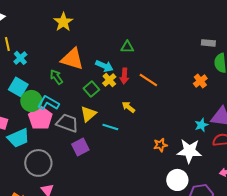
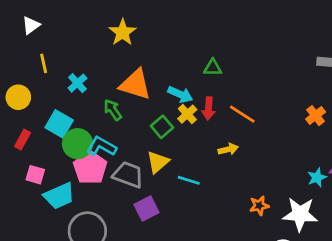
cyan cross: (20, 58) -> (77, 83), moved
yellow arrow: (128, 107) -> (228, 149), moved, turned 128

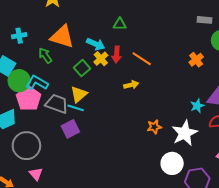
cyan cross: (77, 83) -> (19, 36), turned 32
cyan line: (189, 180) -> (76, 108), moved
white star: (300, 214) -> (185, 133), turned -30

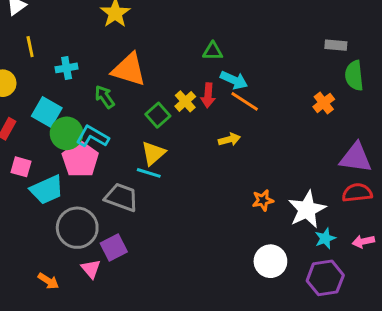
cyan arrow: (96, 44) -> (234, 80), moved
gray trapezoid: (57, 104) -> (121, 197), moved
cyan star: (197, 106) -> (325, 238), moved
purple square: (70, 129) -> (114, 247), moved
white circle: (172, 163) -> (270, 261), moved

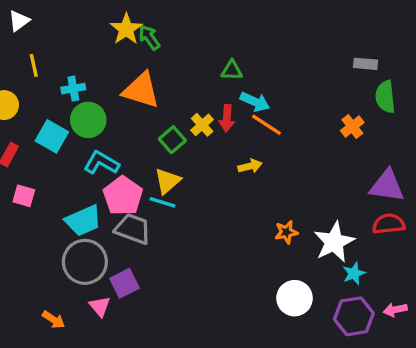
green arrow: (105, 97) -> (149, 37), moved
green circle: (67, 133) -> (88, 120), moved
pink pentagon: (80, 159) -> (123, 196), moved
cyan trapezoid: (47, 190) -> (83, 221), moved
pink arrow: (363, 241) -> (395, 310), moved

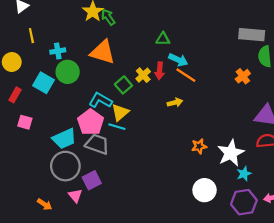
gray rectangle: (365, 64) -> (252, 35), size x1.6
cyan L-shape: (101, 163) -> (100, 100), moved

